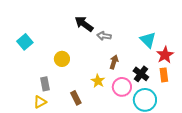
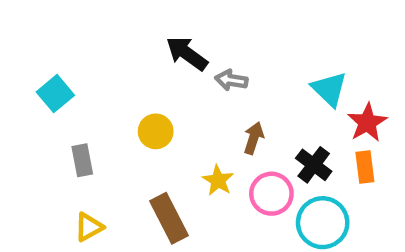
yellow circle: (62, 59) -> (156, 131), moved
gray rectangle: (45, 84) -> (82, 160), moved
brown rectangle: (76, 98) -> (169, 218), size x1.5

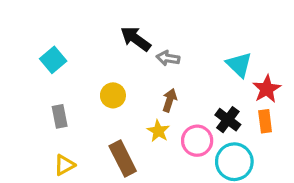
cyan square: (55, 94) -> (53, 60), moved
brown arrow: (254, 138) -> (170, 100), moved

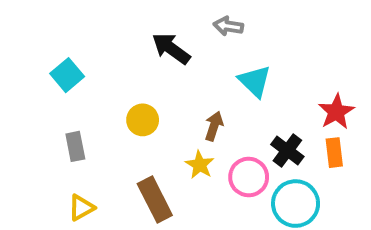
gray arrow: (168, 58) -> (228, 26), moved
cyan triangle: (239, 65) -> (255, 81), moved

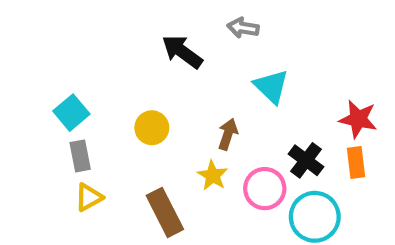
cyan square: (67, 75) -> (71, 113), moved
red star: (336, 112) -> (358, 119), turned -30
yellow triangle: (81, 208) -> (89, 197), moved

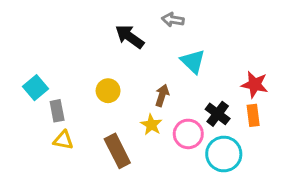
cyan square: (71, 113) -> (35, 88), moved
yellow triangle: (89, 197) -> (63, 140), turned 40

